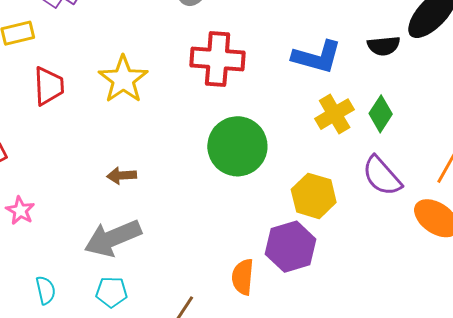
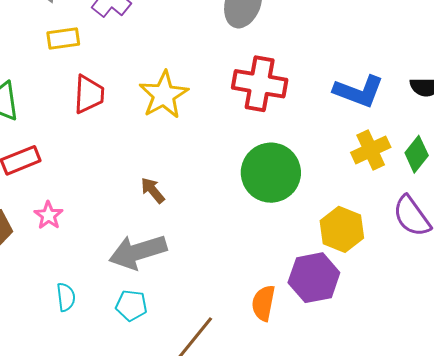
brown arrow: (122, 176) -> (153, 190), turned 48

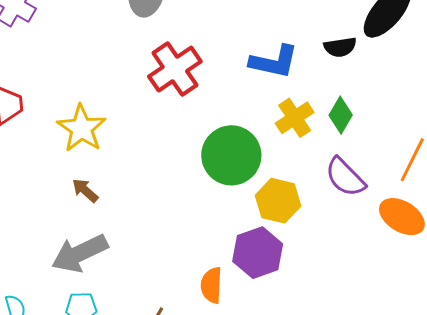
red cross: (260, 84) -> (175, 69), turned -36
yellow star: (164, 95) -> (82, 128), moved
green circle: (271, 173) -> (231, 155), moved

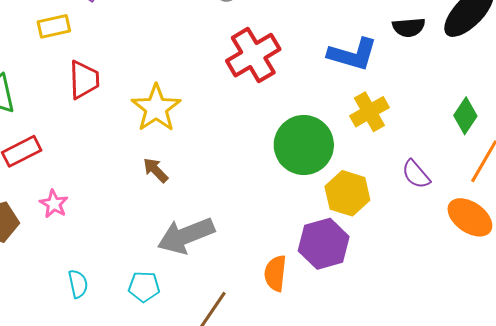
black semicircle: (340, 47) -> (409, 27), moved
green diamond: (341, 115) -> (465, 116), moved
purple semicircle: (345, 177) -> (416, 174), size x0.7
gray arrow: (80, 253) -> (186, 236), moved

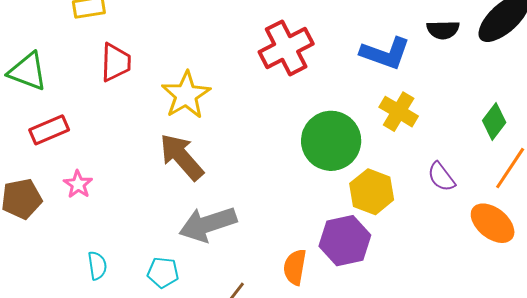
yellow cross: (369, 112) -> (399, 112), turned -33
brown arrow: (156, 170) -> (182, 157), size x1.8

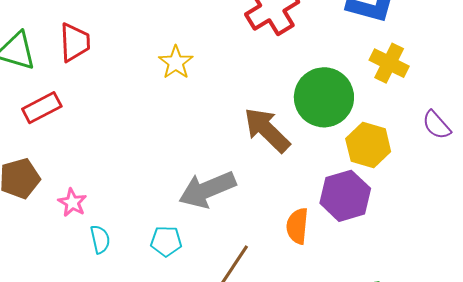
red trapezoid: (116, 62) -> (75, 42), moved
yellow star: (186, 95) -> (176, 62), size x0.7
brown arrow: (182, 157) -> (267, 130), moved
pink star: (78, 184) -> (72, 203), moved

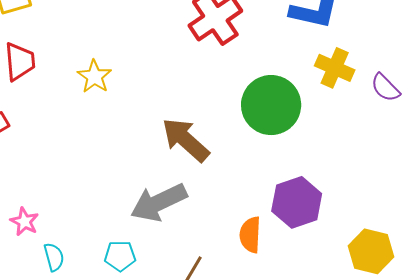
yellow star: (176, 62) -> (94, 77), moved
purple semicircle: (437, 125) -> (385, 88), moved
brown arrow: (267, 130) -> (186, 140), moved
yellow hexagon: (368, 145) -> (371, 251), moved

